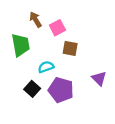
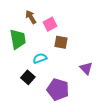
purple pentagon: (61, 90) -> (58, 89), moved

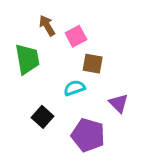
cyan semicircle: (40, 58) -> (74, 88), moved
purple triangle: (86, 68) -> (119, 103), moved

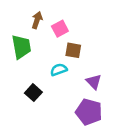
brown arrow: (47, 26) -> (37, 20), turned 49
purple pentagon: (88, 135) -> (89, 112), moved

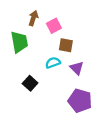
purple triangle: (94, 82) -> (77, 68), moved

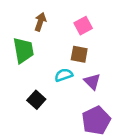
pink square: (54, 26) -> (83, 26), moved
purple pentagon: (80, 101) -> (96, 120), turned 30

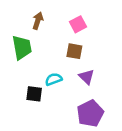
cyan semicircle: (64, 75) -> (54, 79), moved
black square: (36, 100) -> (34, 94), turned -35

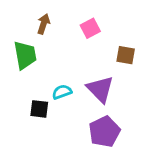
brown square: (74, 51) -> (126, 55), moved
purple triangle: (87, 77) -> (100, 89), size x1.5

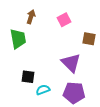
cyan semicircle: (62, 92) -> (43, 90), moved
purple pentagon: (104, 132) -> (74, 93), turned 30

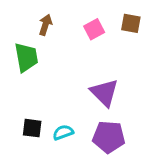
brown square: (89, 39) -> (131, 23), moved
black square: (28, 77) -> (32, 128), moved

